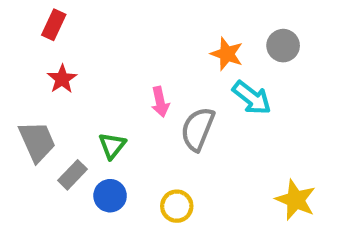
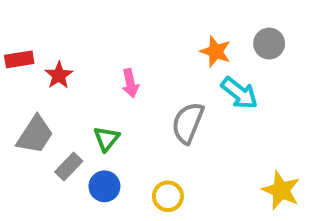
red rectangle: (54, 25) -> (19, 59), moved, turned 56
pink arrow: (160, 102) -> (130, 83), moved
gray trapezoid: (37, 141) -> (35, 135), turned 57

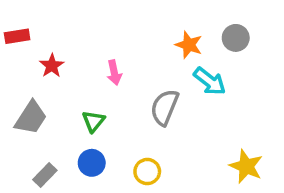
red rectangle: (19, 59) -> (17, 36), moved
gray rectangle: (69, 166) -> (45, 175), moved

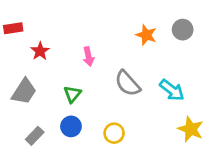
cyan arrow: (210, 81) -> (172, 90), moved
gray semicircle: (165, 107) -> (127, 83), turned -64

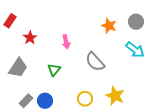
red rectangle: (13, 28) -> (10, 21), turned -48
cyan arrow: (172, 90) -> (135, 50), moved
blue circle: (71, 126) -> (45, 101), moved
yellow star: (191, 129) -> (115, 96), moved

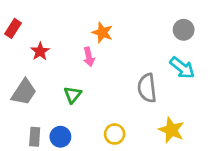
orange star: (109, 26) -> (102, 32), moved
gray semicircle: (95, 62) -> (147, 88), moved, turned 35
yellow star: (115, 96) -> (171, 130), moved
gray rectangle: (26, 101) -> (35, 137), turned -40

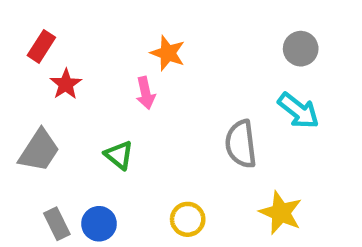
red rectangle: (13, 28) -> (41, 46), moved
green triangle: (73, 95) -> (119, 155), turned -30
gray rectangle: (35, 137) -> (57, 224), turned -30

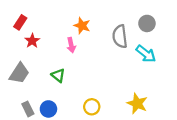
gray semicircle: (241, 144) -> (120, 36), moved

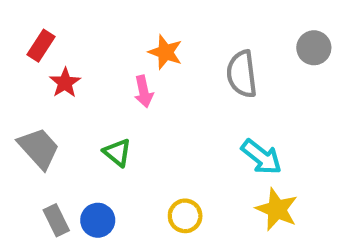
gray circle: (147, 23) -> (314, 48), moved
cyan arrow: (146, 54) -> (261, 157), moved
gray trapezoid: (19, 73) -> (39, 148), turned -75

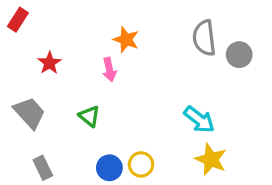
red rectangle: (41, 46) -> (18, 20), moved
gray circle: (314, 48) -> (239, 55), moved
gray semicircle: (242, 74) -> (204, 38), moved
blue circle: (98, 220) -> (109, 168), moved

